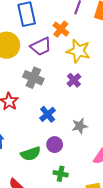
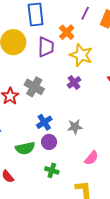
purple trapezoid: (41, 47) -> (46, 47), turned -70
gray cross: (33, 78) -> (34, 87), moved
blue cross: (48, 114) -> (44, 122), moved

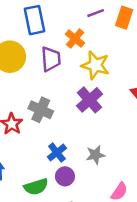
purple line: (85, 13) -> (96, 13), turned 48
purple cross: (74, 82) -> (89, 100), size x1.5

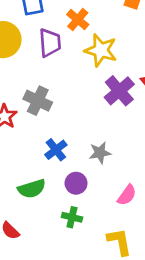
purple cross: (89, 100) -> (119, 91), moved
purple circle: (65, 176) -> (76, 183), moved

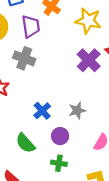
yellow star: (101, 50) -> (88, 21), moved
gray cross: (38, 101) -> (24, 58), moved
green semicircle: (32, 189) -> (25, 143), turned 70

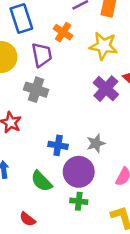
blue cross: (42, 111) -> (58, 145), turned -36
purple circle: (60, 136) -> (79, 172), size x1.6

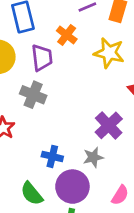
purple cross: (106, 89) -> (109, 125), moved

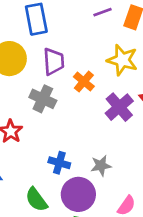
orange cross: (67, 35) -> (84, 82), moved
purple cross: (109, 125) -> (119, 107), moved

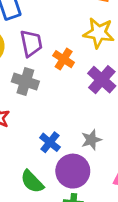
blue cross: (59, 163) -> (50, 142), turned 30

